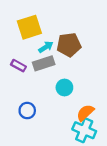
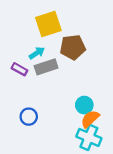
yellow square: (29, 27) -> (48, 24), moved
cyan arrow: (46, 47) -> (37, 53), moved
cyan circle: (64, 88) -> (84, 105), moved

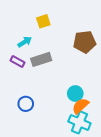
yellow square: (48, 24) -> (43, 21), size x0.6
brown pentagon: (73, 47) -> (85, 42), moved
cyan arrow: (37, 53) -> (25, 42), moved

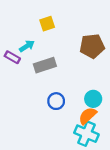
purple rectangle: (17, 62) -> (12, 57), moved
cyan circle: (75, 94) -> (93, 99), moved
blue circle: (26, 104) -> (56, 101), moved

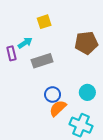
purple rectangle: (12, 57) -> (11, 53), turned 48
orange semicircle: (88, 116) -> (58, 108), moved

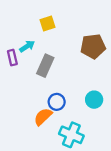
gray rectangle: (42, 61) -> (45, 66), turned -48
orange semicircle: (58, 108) -> (43, 117), moved
cyan cross: (81, 125) -> (71, 135), moved

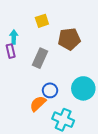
cyan arrow: (27, 46) -> (14, 37), moved, turned -56
brown pentagon: (93, 46) -> (69, 39), moved
cyan circle: (94, 100) -> (83, 88), size x1.5

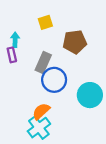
blue circle: (50, 90) -> (54, 80), moved, size x1.5
cyan cross: (63, 120) -> (39, 128), moved, turned 30

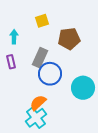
purple rectangle: (12, 55) -> (11, 62), moved

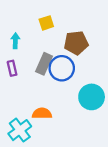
blue circle: (50, 74) -> (62, 68), moved
orange semicircle: (38, 103) -> (42, 113), turned 42
cyan cross: (36, 118) -> (20, 130), moved

